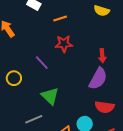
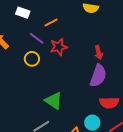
purple line: (42, 63) -> (37, 38), moved
yellow circle: (14, 78) -> (32, 59), moved

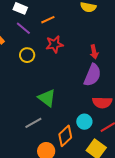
purple line: (37, 38) -> (23, 28), moved

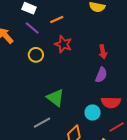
red star: (54, 44) -> (63, 44), turned 30
purple semicircle: (92, 75) -> (101, 75), size x0.7
cyan circle: (84, 122) -> (92, 112), moved

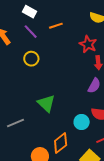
red star: (63, 44) -> (88, 44), moved
gray line: (42, 123) -> (15, 123), moved

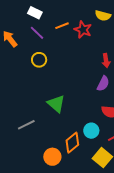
red star: (88, 44) -> (83, 30), moved
cyan circle: (82, 122) -> (91, 131), moved

